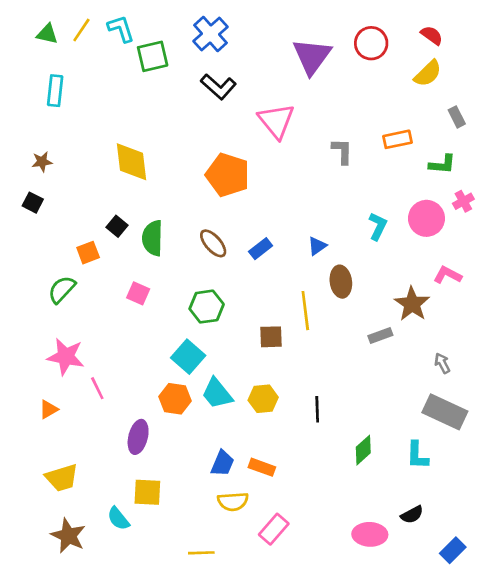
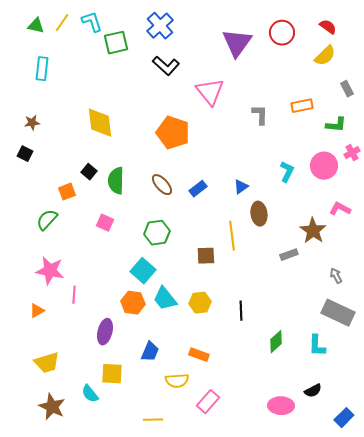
pink line: (97, 388) -> (74, 295), turned 30
blue trapezoid: (222, 463) -> (150, 352), moved

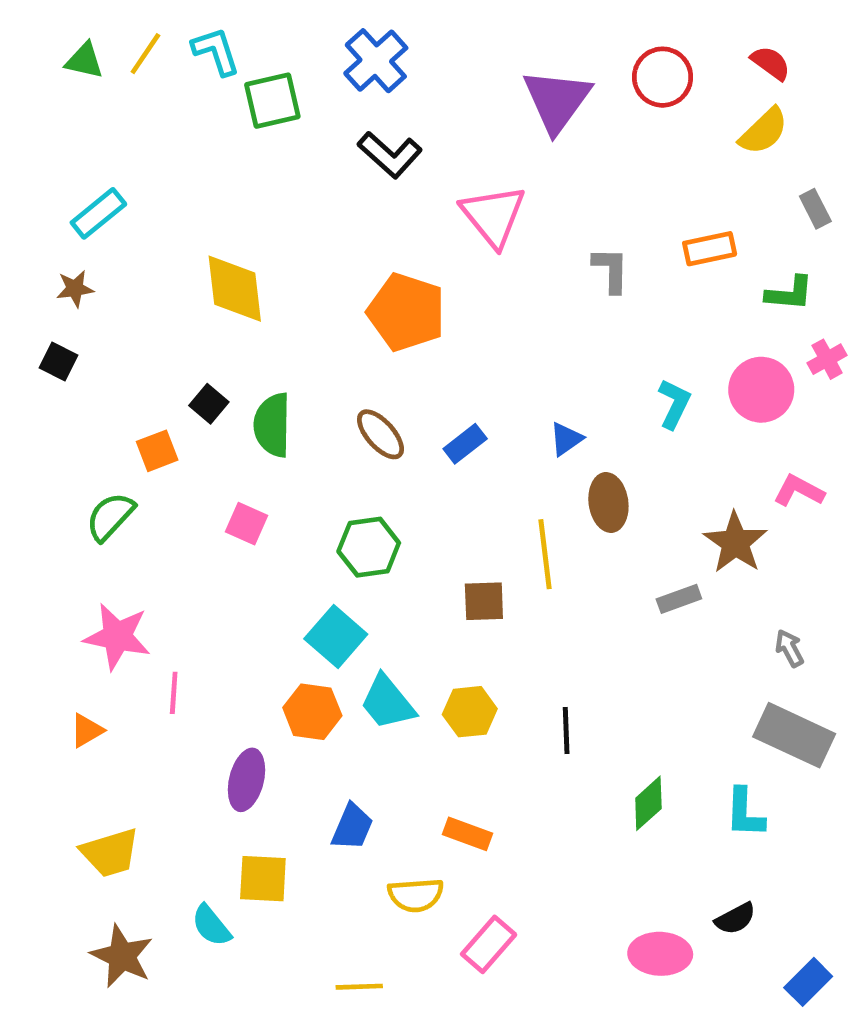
cyan rectangle: (42, 69) -> (98, 213), moved, turned 45

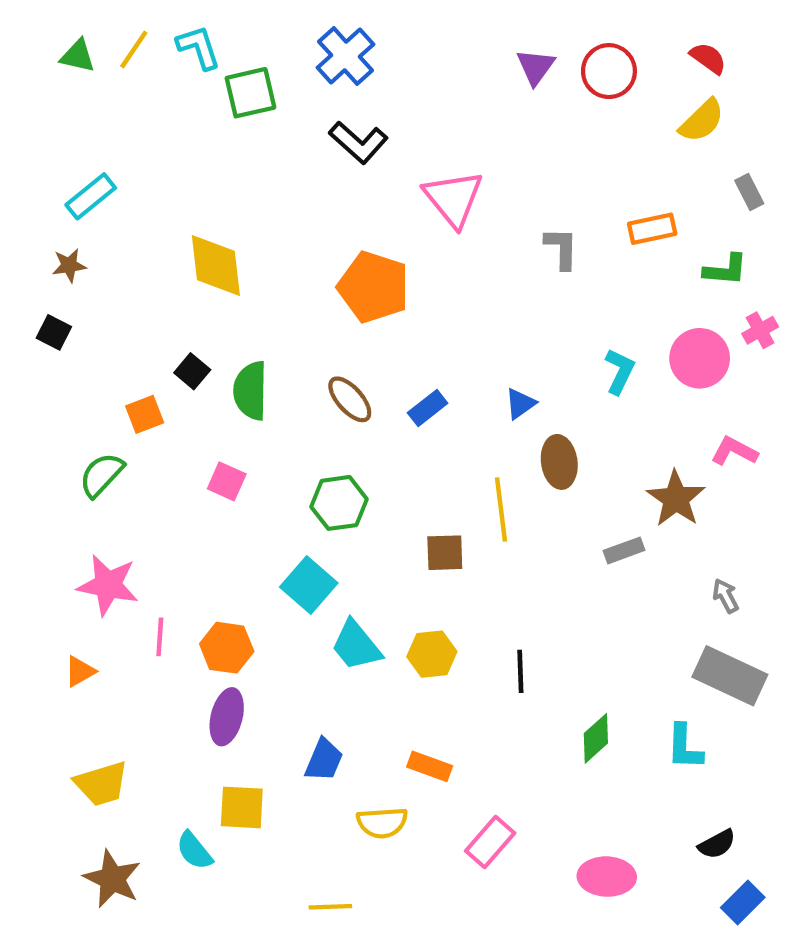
purple triangle: (557, 101) -> (535, 67), moved, size x0.6
orange hexagon: (312, 712) -> (227, 648), moved
black semicircle: (735, 919) -> (717, 844), moved
pink rectangle: (489, 944) -> (490, 842), moved

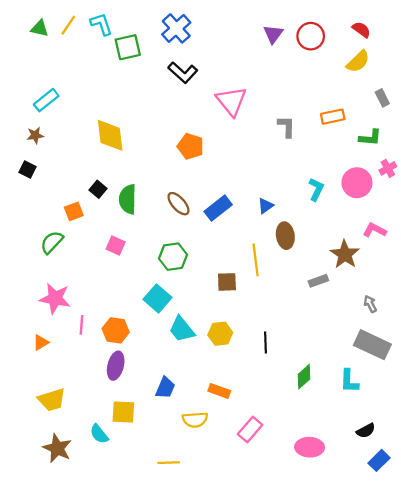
orange pentagon: (374, 287) -> (191, 146), size x0.7
blue rectangle: (428, 408) -> (218, 208), size x1.4

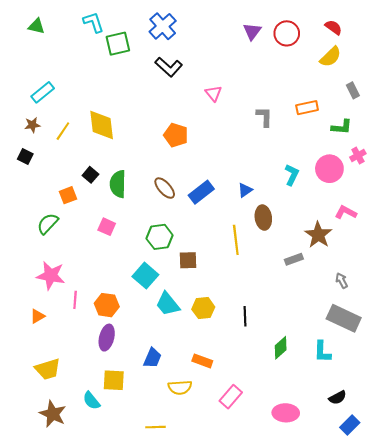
yellow line: (68, 25) -> (63, 131), moved
pink triangle: (231, 101) -> (213, 93), size x0.6
brown square: (227, 282) -> (188, 260), moved

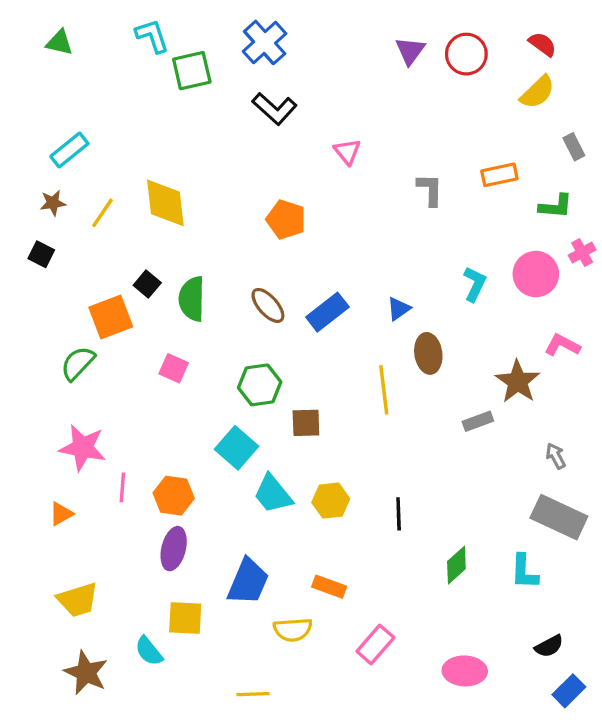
orange square: (68, 195) -> (111, 317), size x1.5
blue trapezoid: (152, 358) -> (248, 582), size x1.4

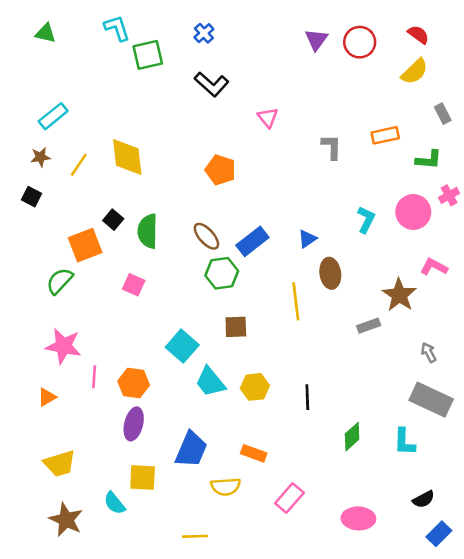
blue cross: (265, 42) -> (204, 33), size x0.6
green hexagon: (260, 385) -> (222, 273), moved

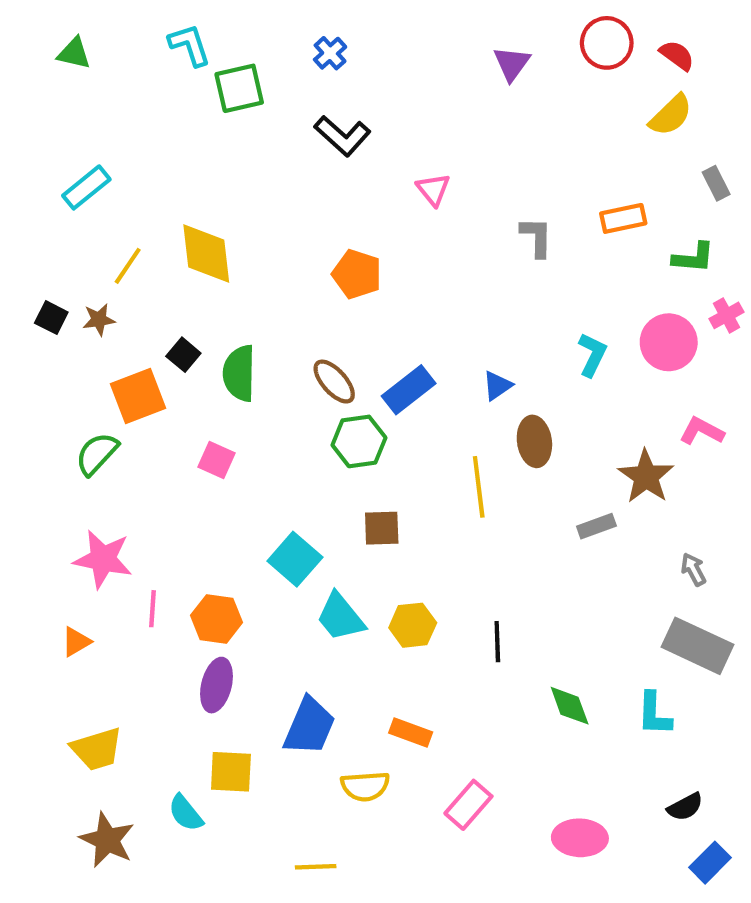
red circle: (360, 42) -> (607, 43), moved
brown star: (40, 157) -> (99, 320), moved
green diamond: (352, 437) -> (570, 706), turned -68

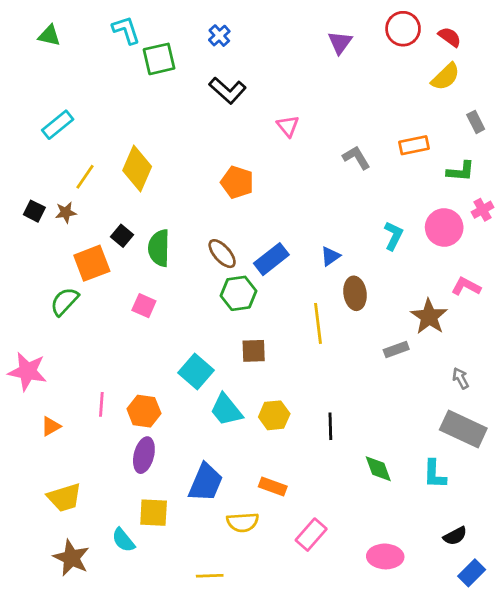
gray L-shape: (537, 237) -> (356, 158), turned -32
yellow diamond: (206, 254) -> (137, 169), turned 30
pink star: (103, 559) -> (27, 371), moved

